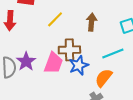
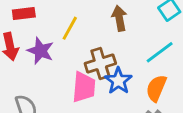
purple star: (26, 61) -> (40, 51), moved

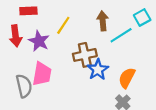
cyan line: (160, 52) -> (121, 35), moved
pink trapezoid: (84, 87) -> (42, 74), moved

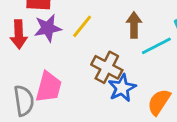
purple star: (39, 41) -> (48, 28), moved, turned 30
brown cross: (85, 55) -> (107, 67), turned 35

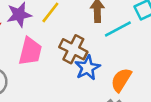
pink trapezoid: (49, 87) -> (30, 51), moved

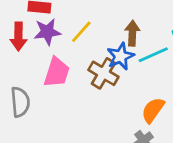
blue star: (87, 68) -> (120, 56), moved

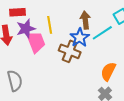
yellow line: (81, 32) -> (50, 25), turned -42
pink trapezoid: (57, 72) -> (36, 42), moved, turned -30

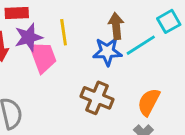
blue star: (80, 38) -> (107, 52), turned 30
brown cross: (70, 51) -> (97, 98), moved

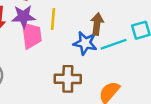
brown cross: (97, 98) -> (68, 79), turned -35

